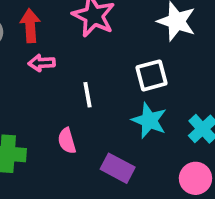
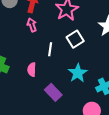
pink arrow: (42, 63) -> (32, 25), turned 56
white square: (151, 75) -> (75, 39), moved, turned -36

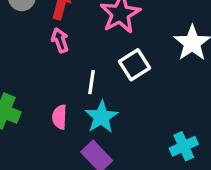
cyan star: (78, 73) -> (101, 117), moved

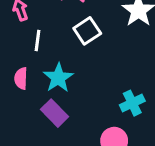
white line: (91, 82) -> (38, 40), moved

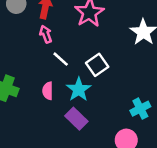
white square: (87, 31) -> (97, 65), moved
white line: (38, 40) -> (61, 59), turned -54

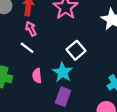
white line: (61, 59) -> (27, 48), moved
purple rectangle: (76, 119) -> (63, 97), turned 72

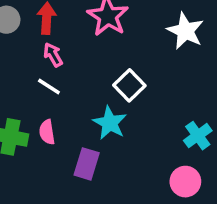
pink semicircle: (37, 76) -> (47, 132), moved
purple rectangle: (63, 97) -> (87, 164), moved

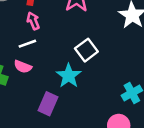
white line: (49, 86) -> (27, 44), turned -60
pink semicircle: (47, 132) -> (23, 67), moved, turned -66

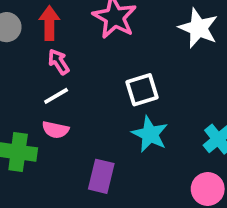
white square: (86, 50) -> (142, 90), turned 30
cyan star: (69, 76) -> (150, 134), moved

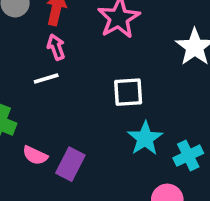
pink semicircle: (55, 130) -> (35, 155), moved
cyan star: (150, 134) -> (145, 138), moved

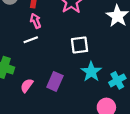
pink semicircle: (35, 155) -> (27, 85), turned 104
purple rectangle: (70, 164) -> (55, 81), moved

